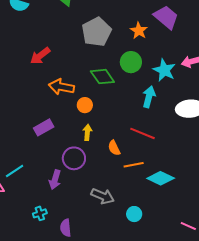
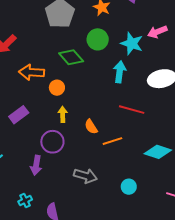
red line: (142, 133) -> (132, 110), moved
cyan diamond: (161, 178) -> (158, 152), moved
cyan circle: (134, 214) -> (129, 187), moved

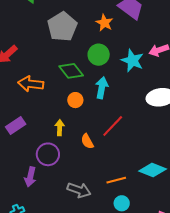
cyan arrow: (120, 72) -> (102, 88), moved
orange circle: (57, 88) -> (75, 100), moved
red line: (132, 110) -> (113, 126), moved, turned -65
orange line: (112, 141) -> (116, 180), moved

